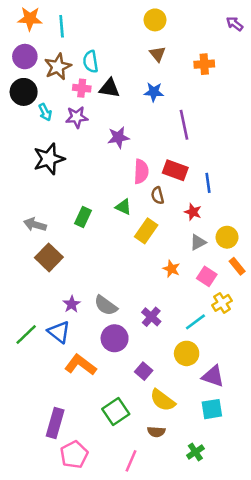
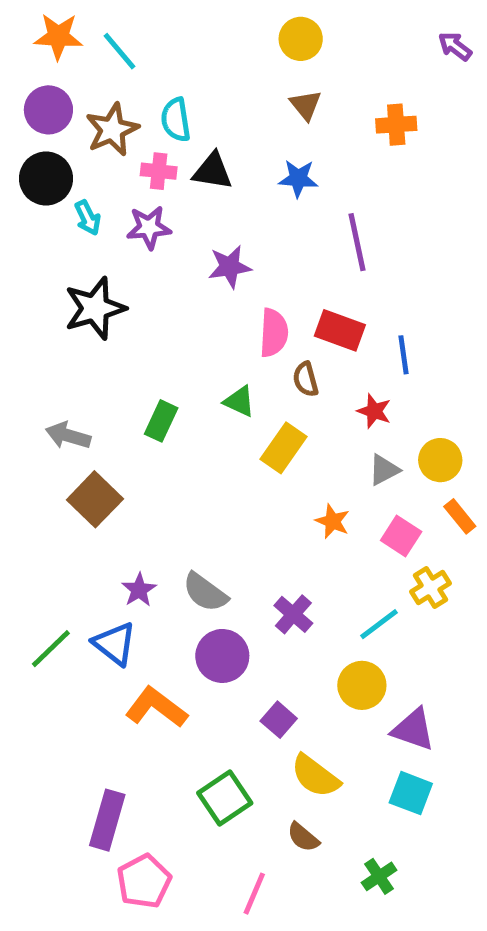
cyan line: (62, 26) -> (119, 51), turned -35
cyan square: (212, 409) -> (411, 793), turned 30
brown semicircle: (156, 432) -> (303, 837), turned 36

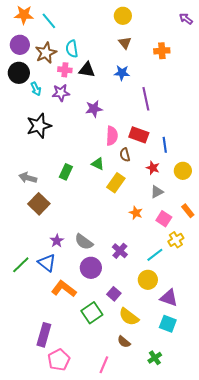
yellow circle: (440, 460) -> (183, 171), moved
green square: (225, 798) -> (92, 313), moved

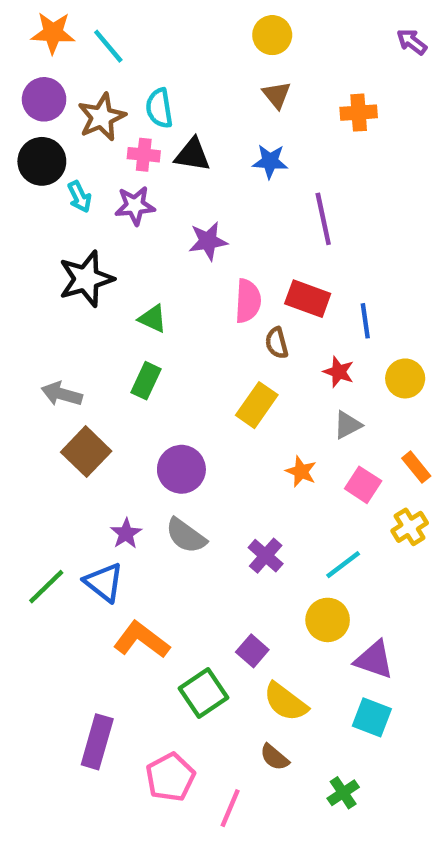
green triangle: (98, 164) -> (153, 319), moved
yellow cross: (176, 240) -> (410, 527), moved
purple circle: (91, 268) -> (181, 469), moved
pink pentagon: (59, 360) -> (170, 777), moved

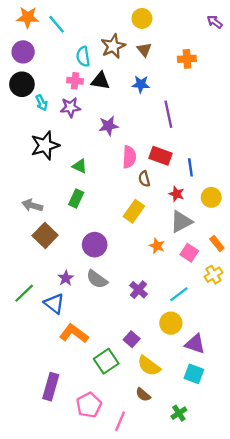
brown star: (102, 117) -> (113, 46), moved
gray triangle: (348, 425) -> (181, 222), size x1.5
green line: (46, 587) -> (24, 293), moved

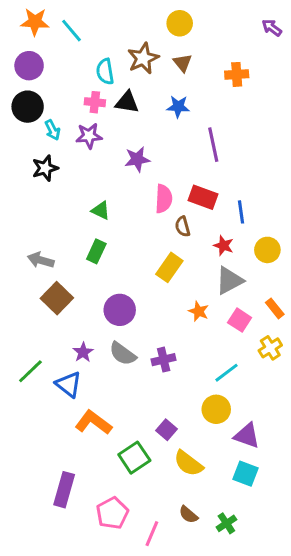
black star: (45, 145) -> (45, 168), moved, size x0.7
purple cross: (138, 290) -> (164, 360), moved, turned 36
brown semicircle: (143, 395) -> (188, 515), moved

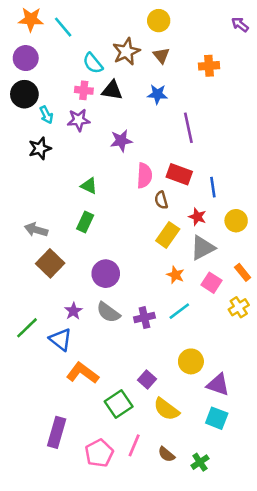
cyan semicircle: (105, 72) -> (93, 63), turned -30
yellow rectangle: (169, 267) -> (168, 235), moved
cyan line: (226, 373) -> (179, 311), moved
pink line: (152, 534) -> (134, 445), moved

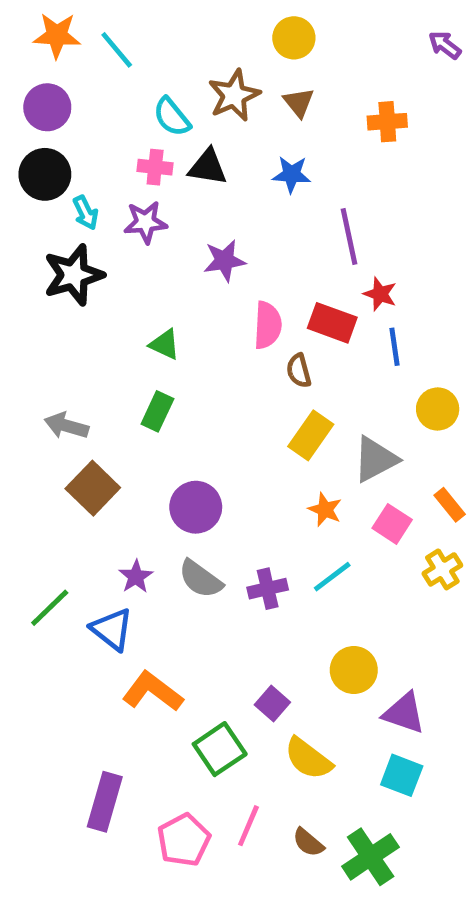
black star: (40, 148) -> (74, 275), size x1.4
red star: (197, 217) -> (380, 294), moved
green cross: (200, 462) -> (371, 857), size x1.6

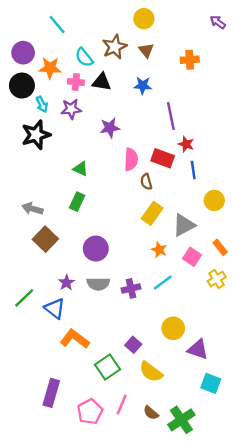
orange star: (57, 35) -> (50, 68), moved
gray semicircle: (201, 579) -> (98, 284), turned -35
cyan square: (402, 775) -> (211, 383), moved

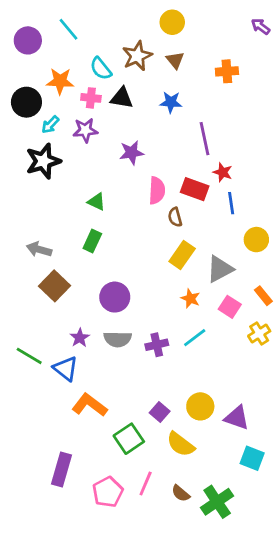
purple circle: (23, 53) -> (28, 40), moved
cyan arrow: (42, 104) -> (50, 125), turned 70
green line: (24, 298) -> (29, 356), turned 75
yellow circle: (173, 328) -> (200, 406), moved

